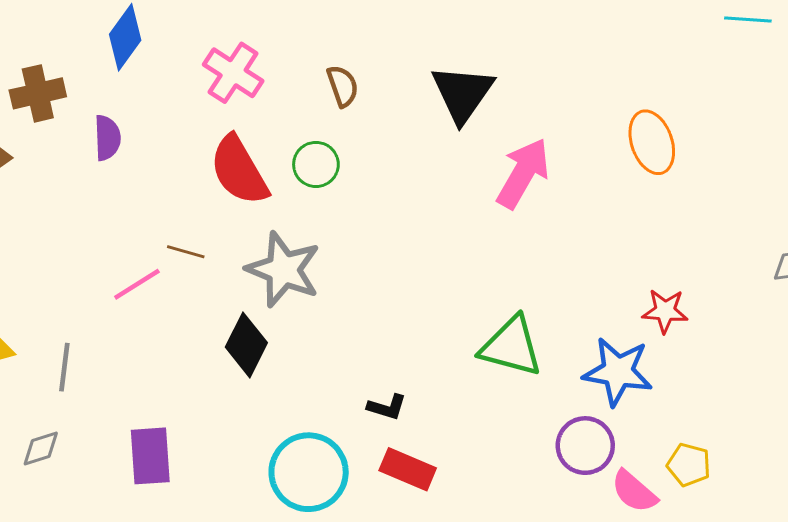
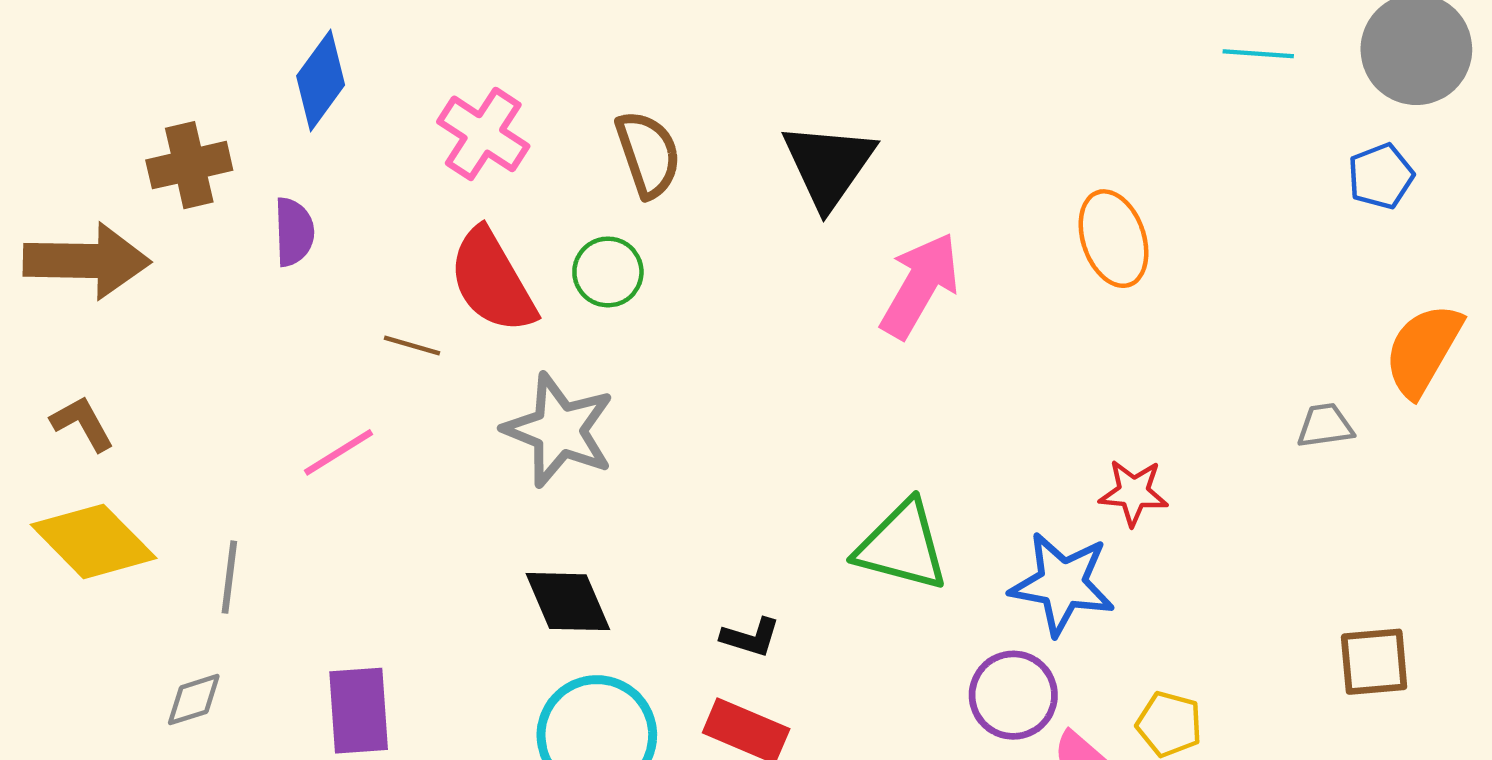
brown semicircle: (343, 86) -> (648, 154), size x1.4
brown line: (186, 252) -> (412, 345), moved
black diamond: (246, 345) -> (568, 602), moved, turned -50
black L-shape: (387, 407) -> (750, 637), moved

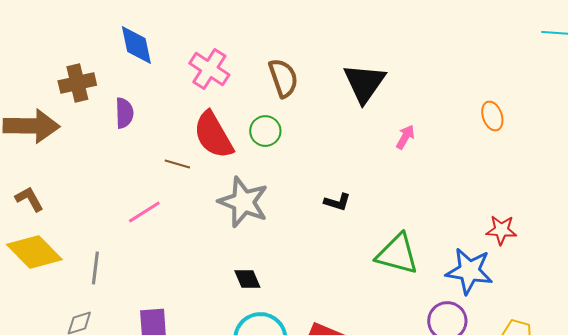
blue diamond: (321, 80) -> (136, 45), turned -48
orange ellipse: (1113, 239) -> (492, 116), size x0.7
pink arrow: (920, 285) -> (405, 137), size x0.5
black diamond: (568, 602) -> (247, 279), size x0.7
black L-shape: (750, 637) -> (337, 202), moved

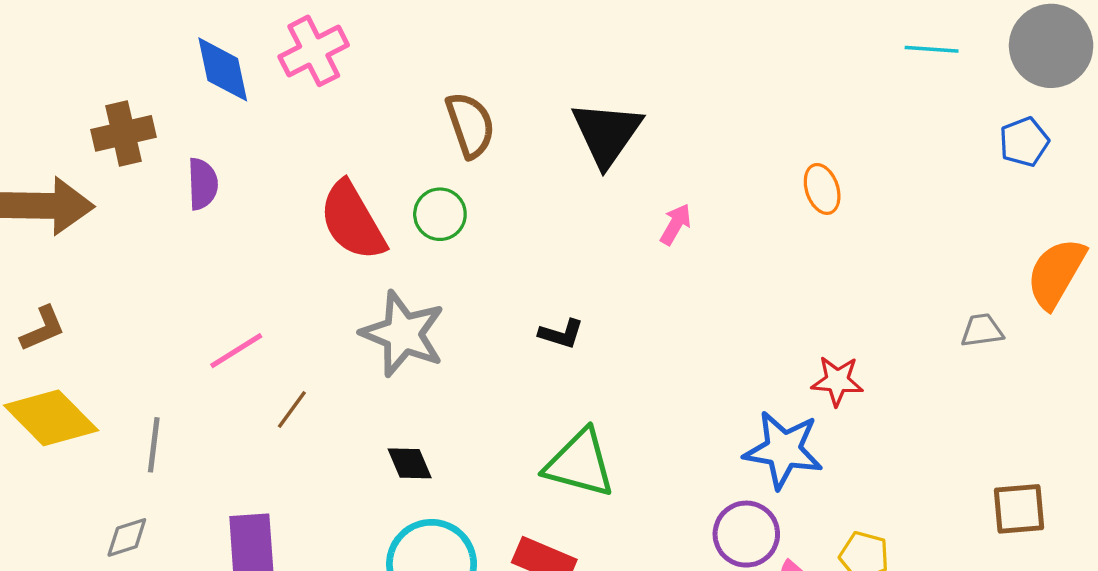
pink cross: (209, 69) -> (314, 51), moved, turned 30
brown line: (177, 164) -> (292, 409), moved, turned -70
brown L-shape: (29, 199) -> (43, 329), turned 96
green triangle: (397, 254) -> (580, 463), moved

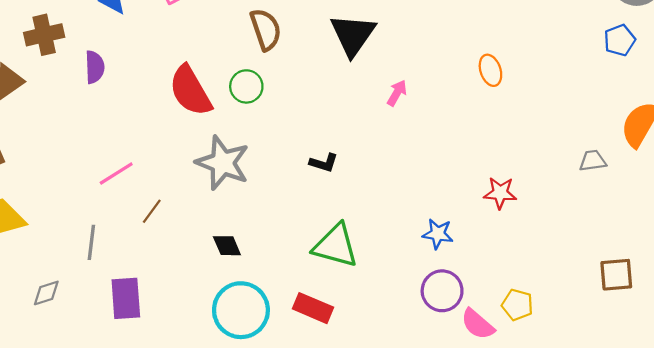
gray line: (154, 445) -> (91, 242), moved
blue star: (783, 450) -> (438, 234), moved, size x0.6

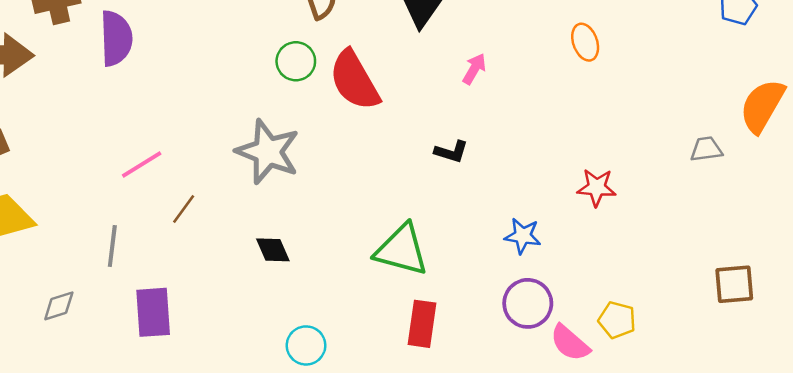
purple semicircle: (95, 67) -> (116, 38), size x1.4
red semicircle: (190, 91) -> (354, 80), moved
black L-shape: (324, 163) -> (451, 152), moved
red rectangle: (313, 308) -> (422, 324), moved, turned 75
cyan circle: (241, 310) -> (306, 345), moved, size x0.6

